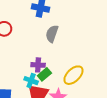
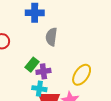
green rectangle: (44, 74) -> (32, 65), moved

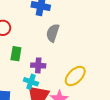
green rectangle: (32, 65) -> (16, 54), moved, turned -40

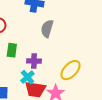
cyan cross: (31, 82) -> (27, 77), turned 32

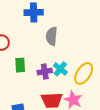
cyan cross: (27, 77) -> (60, 69), moved

